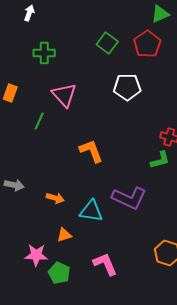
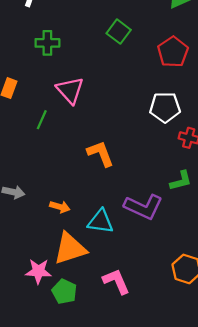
red pentagon: (147, 44) -> (173, 52), moved
white pentagon: (127, 87) -> (165, 107), moved
green L-shape: (160, 160) -> (181, 181), moved
orange triangle: (64, 235) -> (70, 249), size x2.0

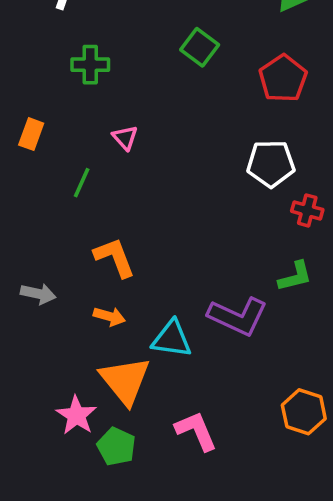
pink triangle: (70, 90) -> (125, 138), size x0.6
orange L-shape: (101, 154) -> (115, 257), moved
orange triangle: (70, 249) -> (125, 381), turned -51
pink star: (38, 271) -> (76, 415), turned 30

